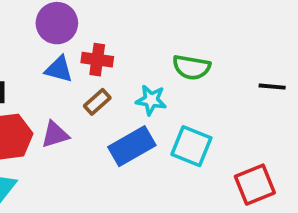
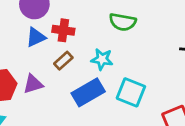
green semicircle: (191, 67) -> (123, 22), moved
blue triangle: (59, 69) -> (36, 37), turned -40

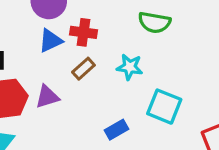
blue rectangle: (88, 92) -> (116, 130), moved, size x0.6

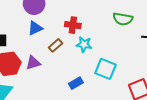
green semicircle: (154, 22) -> (123, 19), moved
red cross: (83, 32) -> (73, 25), moved

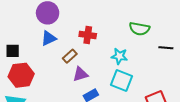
cyan star: (84, 44) -> (119, 56), moved
purple triangle: (33, 63) -> (80, 74), moved

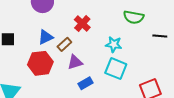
red cross: (88, 35) -> (82, 23), turned 35
blue triangle: (49, 38) -> (46, 37), moved
red hexagon: (21, 75) -> (40, 63), moved

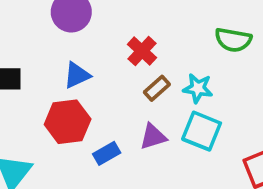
brown rectangle: (64, 44) -> (157, 88), moved
purple triangle: (75, 62) -> (153, 137), moved
blue rectangle: (85, 83) -> (107, 153), moved

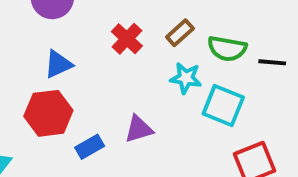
green semicircle: (233, 40) -> (227, 49), moved
brown rectangle: (157, 88) -> (180, 33), moved
cyan square: (202, 131) -> (223, 105), moved

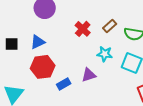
blue triangle: (58, 64) -> (38, 42), moved
cyan star: (186, 78) -> (105, 54), moved

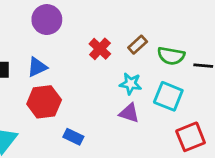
purple triangle: (89, 75) -> (129, 113), moved, turned 35
blue rectangle: (64, 84) -> (73, 137), moved, turned 56

